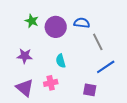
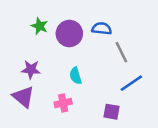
purple triangle: (25, 88) -> (23, 97), moved

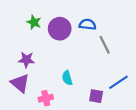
cyan semicircle: (76, 76) -> (67, 78), moved
blue line: (131, 83) -> (119, 82), moved
pink cross: (63, 103) -> (46, 98), moved

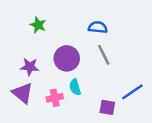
purple circle: (60, 29) -> (67, 58), moved
gray line: (105, 45) -> (104, 55), moved
pink cross: (46, 98) -> (55, 98), moved

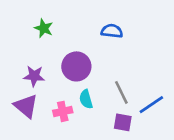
gray line: (104, 55) -> (121, 92), moved

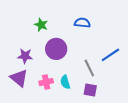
green star: (44, 28) -> (41, 25), moved
cyan semicircle: (86, 99) -> (65, 82), moved
blue line: (151, 105) -> (110, 55), moved

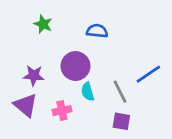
blue semicircle: (82, 23) -> (97, 31), moved
green star: (41, 25) -> (43, 24), moved
cyan semicircle: (65, 82) -> (88, 92), moved

